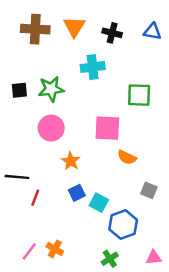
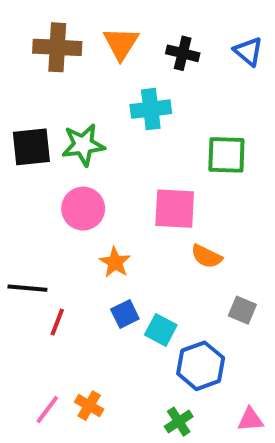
blue triangle: (153, 32) -> (248, 51), turned 30
black square: (19, 90) -> (31, 147), size x1.5

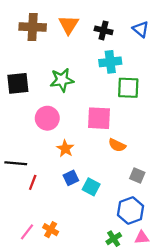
cyan cross: (151, 109) -> (110, 62), moved
green star: (83, 145) -> (62, 80), moved
blue hexagon: (201, 366) -> (131, 210), moved
green cross: (179, 422) -> (114, 239), moved

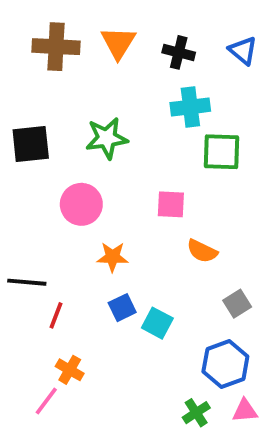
pink square: (99, 118) -> (171, 204), size x0.7
orange star: (65, 149) -> (112, 257), turned -30
gray square: (137, 176) -> (237, 304), turned 35
orange cross: (51, 230) -> (70, 370), moved

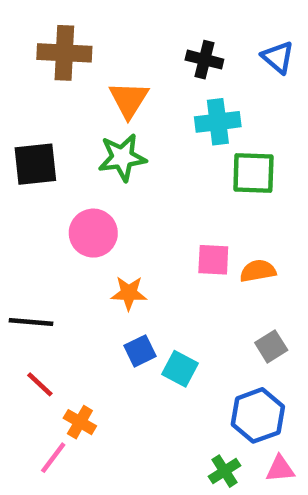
orange triangle: (118, 43) -> (129, 100), moved
pink square: (171, 204) -> (213, 260), moved
orange semicircle: (202, 251) -> (258, 271), moved, turned 144
red line: (56, 315) -> (40, 384), moved, turned -68

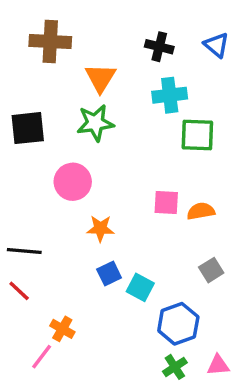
red line: (40, 384) -> (19, 291), moved
blue hexagon: (258, 415) -> (178, 324), moved

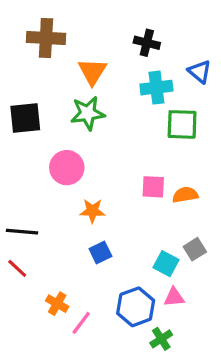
blue triangle: (216, 45) -> (200, 72), moved
cyan square: (140, 287) -> (166, 264), moved
blue hexagon: (178, 324) -> (136, 307), moved
pink line: (42, 357) -> (81, 323), moved
pink triangle: (218, 365) -> (174, 297), moved

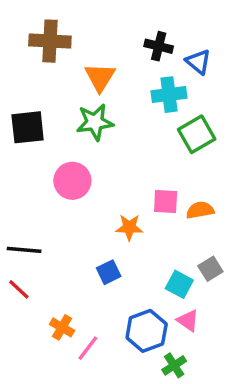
blue triangle: (200, 72) -> (198, 62), moved
green square: (182, 124) -> (197, 134), turned -32
orange star: (92, 211) -> (129, 227), moved
pink triangle: (174, 297) -> (188, 321), turned 40

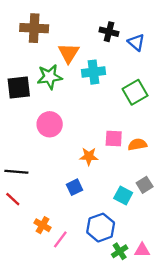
cyan cross: (169, 95) -> (94, 72), moved
green star: (95, 122) -> (50, 77), moved
pink triangle: (188, 321) -> (142, 250), moved, turned -35

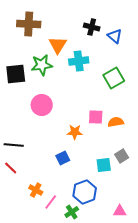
cyan square: (123, 195) -> (104, 165), turned -35
green cross: (120, 251) -> (72, 212), moved

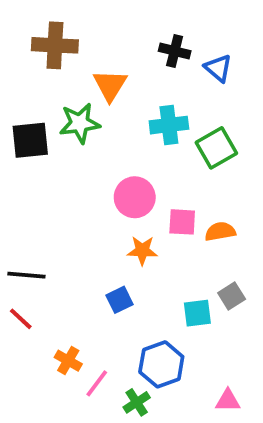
cyan cross: (79, 61) -> (169, 125), moved
pink circle: (42, 105) -> (135, 197), moved

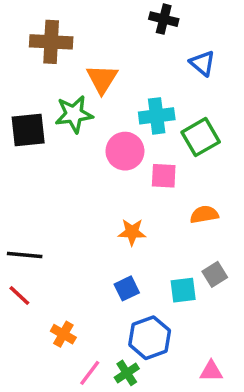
black cross: (175, 51) -> (164, 19), moved
pink circle: (135, 197) -> (125, 151), moved
pink square: (182, 222) -> (164, 176), moved
blue square: (120, 300) -> (127, 288), moved
pink line: (97, 383) -> (90, 373), moved

